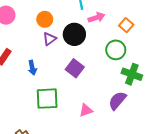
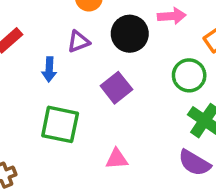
purple triangle: (50, 39) -> (78, 42), moved
purple semicircle: (117, 101) -> (194, 163), moved, turned -114

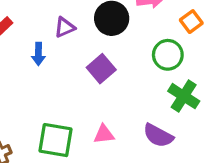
green square: (60, 124) -> (55, 140), moved
purple semicircle: (194, 163) -> (158, 136), moved

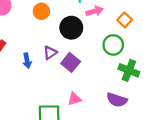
purple triangle: (65, 27) -> (50, 53), moved
pink triangle: (104, 134) -> (74, 99), moved

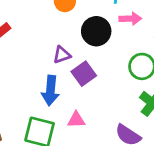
blue arrow: (27, 61) -> (50, 91), moved, size x1.5

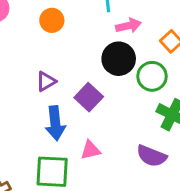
black circle: (96, 31) -> (119, 59), moved
purple triangle: (62, 55) -> (46, 81), moved

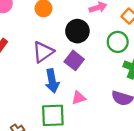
black circle: (119, 59) -> (77, 31), moved
purple triangle: (46, 81) -> (43, 52), size x1.5

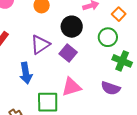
blue arrow: (52, 81) -> (26, 73), moved
pink triangle: (79, 98) -> (71, 87), size x1.5

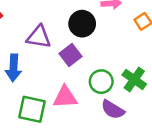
green circle: (108, 37) -> (101, 82), moved
purple triangle: (40, 45) -> (39, 37), turned 30

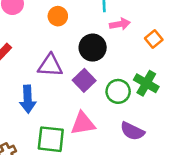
green cross: (134, 79) -> (146, 83), moved
green circle: (101, 82) -> (118, 91), moved

